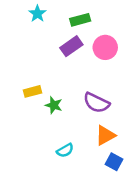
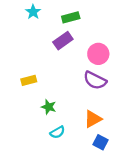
pink circle: (105, 47) -> (98, 54), moved
purple semicircle: (96, 103) -> (95, 80), moved
green star: (54, 105) -> (49, 107), moved

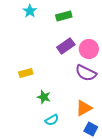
purple rectangle: (63, 41) -> (66, 46), moved

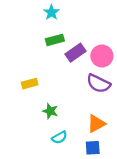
cyan star: (30, 11) -> (51, 12), moved
green rectangle: (64, 16) -> (55, 40), moved
blue square: (91, 129) -> (93, 148), moved, turned -32

